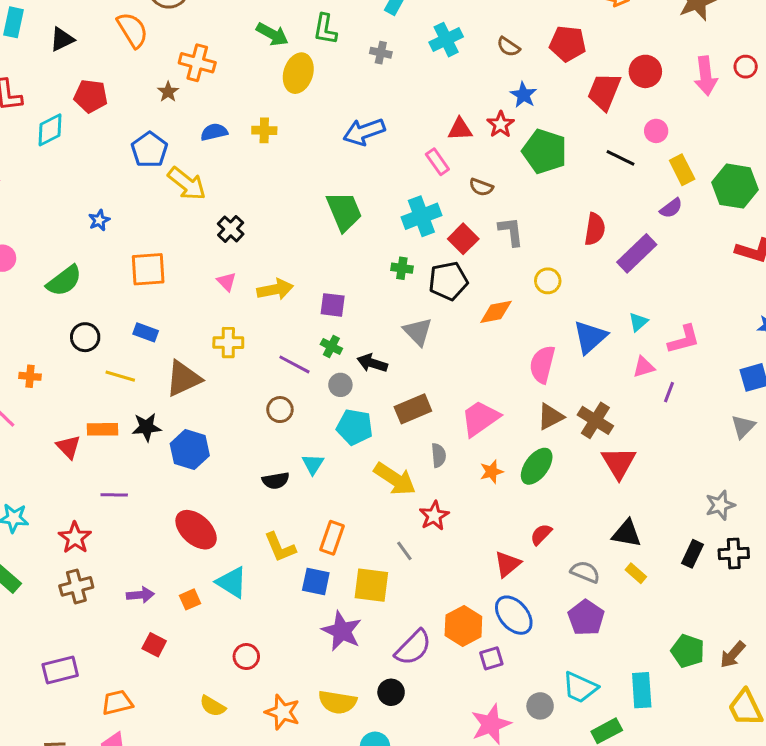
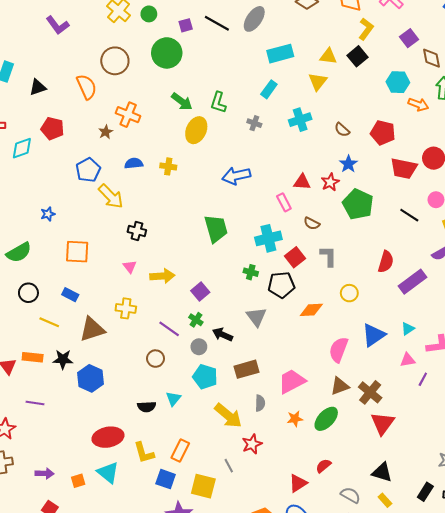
red trapezoid: (604, 92) -> (404, 168), turned -108
black cross: (231, 229) -> (137, 231), turned -36
purple square: (333, 305) -> (200, 292), turned 36
red ellipse: (196, 530) -> (108, 437), moved, turned -60

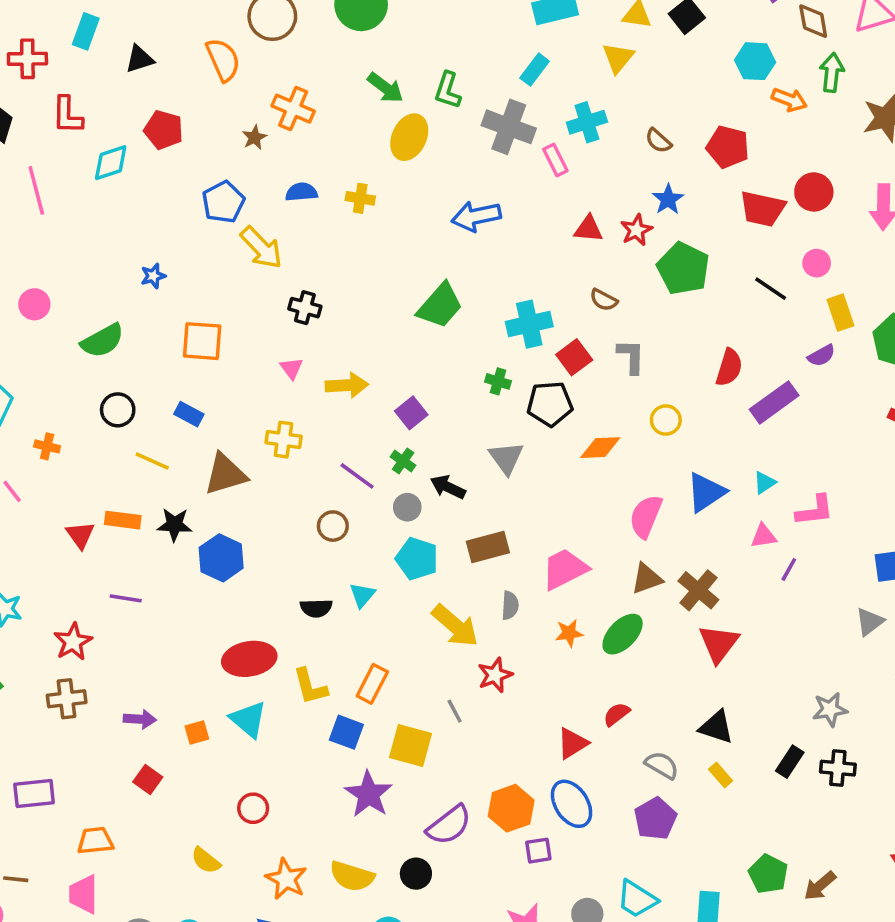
gray cross: (254, 123) -> (509, 127), size x2.0
pink rectangle: (284, 202) -> (555, 160), moved
green trapezoid: (216, 229) -> (440, 306), turned 56

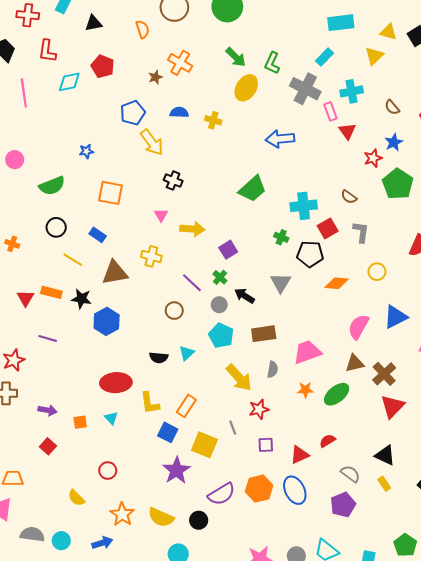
orange semicircle: (223, 60) -> (142, 29), size x0.7
red triangle: (588, 229) -> (347, 131), moved, turned 42
cyan triangle: (248, 719) -> (111, 418), size x0.6
purple square: (538, 851) -> (266, 445), moved

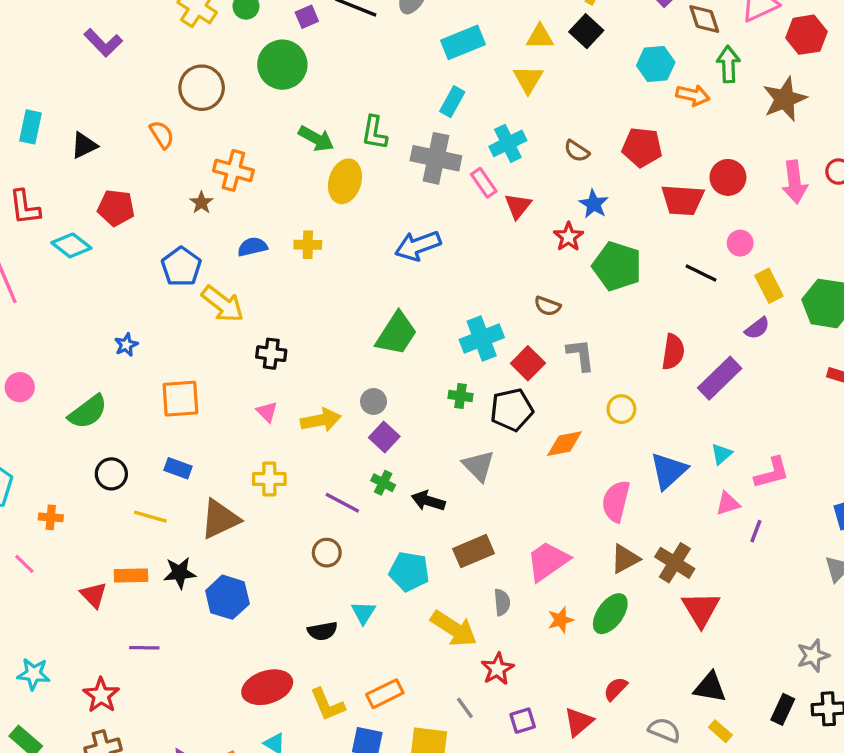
cyan diamond: (69, 82) -> (71, 245), turned 65
red triangle: (347, 131) -> (518, 206), turned 30
gray circle: (219, 305) -> (374, 401), moved
orange rectangle: (186, 406) -> (385, 694), turned 45

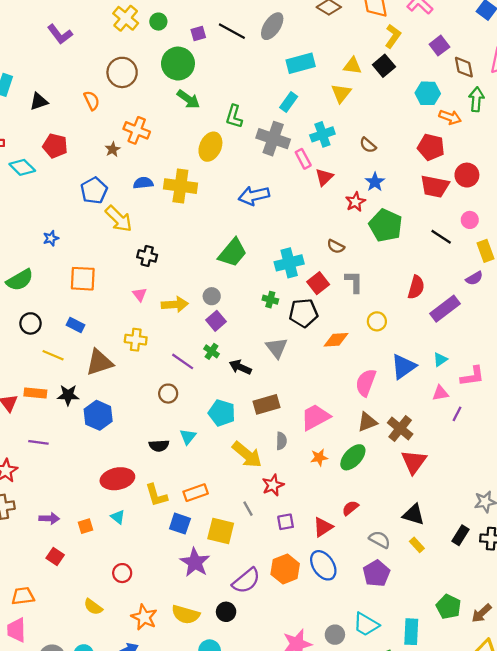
green arrow: (316, 139) -> (188, 99), moved
red pentagon: (642, 147) -> (431, 147), moved
yellow cross: (308, 245) -> (180, 186), size x1.8

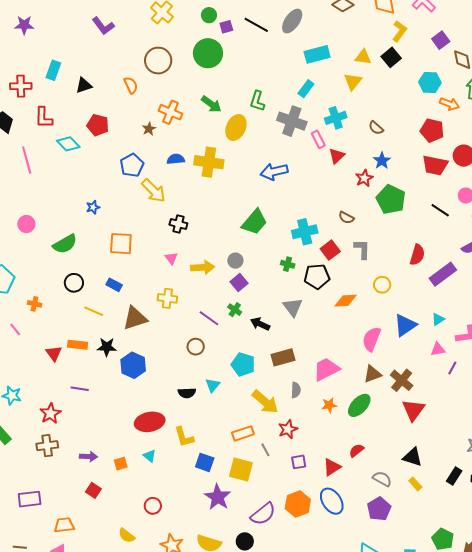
green circle: (158, 22) -> (209, 15), moved
green arrow: (188, 99) -> (211, 104), moved
orange rectangle: (196, 493) -> (243, 433), moved

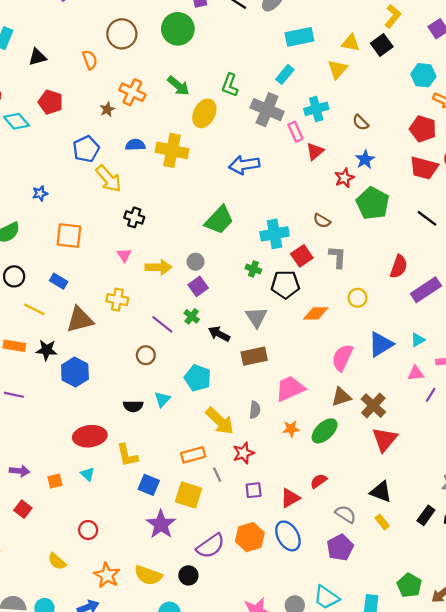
brown rectangle: (283, 357) -> (254, 356), moved

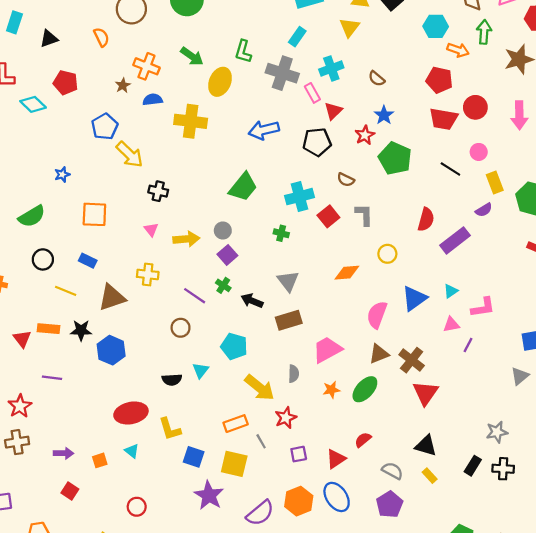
blue semicircle: (135, 145) -> (153, 100), moved
black pentagon: (285, 284) -> (317, 142), moved

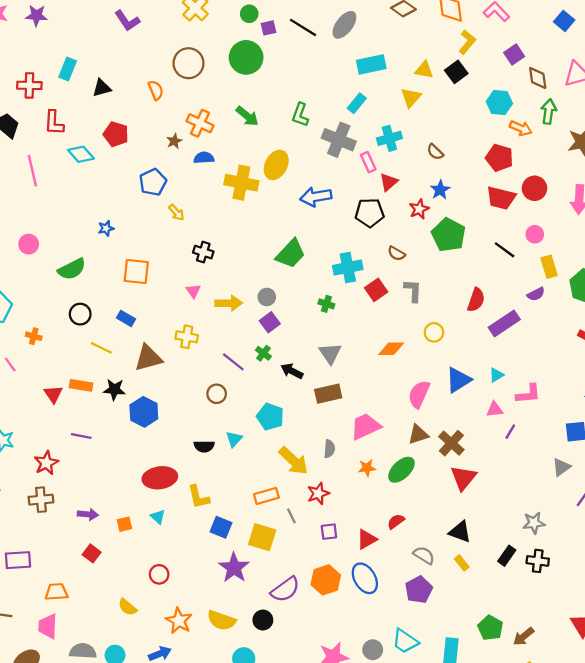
yellow ellipse: (220, 82) -> (276, 165), moved
yellow arrow: (130, 154) -> (176, 212), size x0.6

